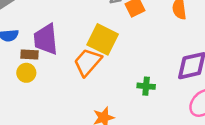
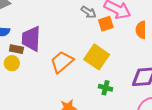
yellow square: (103, 39) -> (97, 57), moved

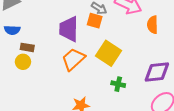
orange square: (106, 24) -> (95, 21), moved, turned 35
purple trapezoid: (31, 39) -> (69, 29), moved

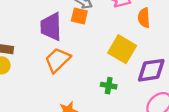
yellow square: (108, 53) -> (122, 49), moved

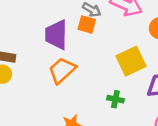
yellow square: (122, 49) -> (131, 61), turned 32

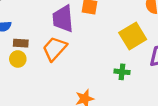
orange trapezoid: (62, 70) -> (55, 49), moved

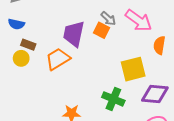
green cross: (122, 72) -> (113, 99), size x1.5

